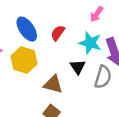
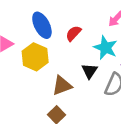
brown triangle: (53, 84) -> (62, 86), turned -42

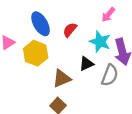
black triangle: (90, 71) -> (86, 64), turned 35

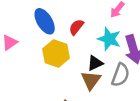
yellow hexagon: (36, 53) -> (56, 54), moved
brown triangle: (62, 78) -> (91, 80), moved, turned -30

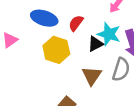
blue ellipse: (45, 21) -> (44, 18), turned -40
black triangle: (95, 63) -> (95, 44), moved

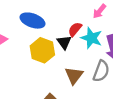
red semicircle: (76, 23) -> (75, 29), moved
black triangle: (95, 44) -> (64, 42), moved, turned -42

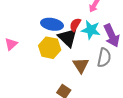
blue ellipse: (33, 21) -> (52, 24), moved
black triangle: (64, 42) -> (68, 38), size x1.5

